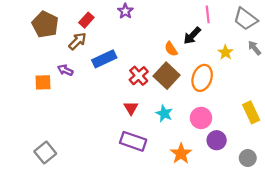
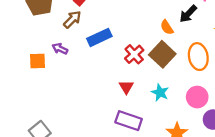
orange ellipse: (202, 78) -> (198, 57), turned -30

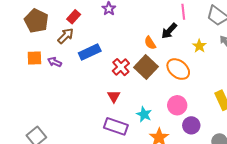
orange ellipse: (198, 57) -> (178, 69), turned -40
orange square: (37, 61) -> (34, 58), moved
cyan star: (160, 93) -> (144, 114), moved

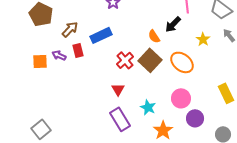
red rectangle: (74, 17) -> (78, 50), moved, turned -56
blue rectangle: (90, 52) -> (101, 35), moved
orange square: (34, 58) -> (40, 61), moved
purple rectangle: (116, 126) -> (120, 119), turned 40

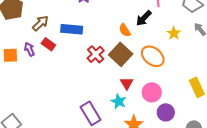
blue rectangle: (101, 35) -> (72, 29), turned 30
red rectangle: (78, 50) -> (48, 44), turned -40
purple arrow: (59, 55) -> (29, 49), turned 40
red triangle: (118, 89) -> (127, 83), moved

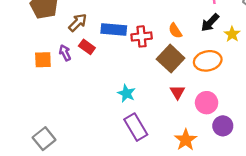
black arrow: (144, 18) -> (210, 23), moved
red cross: (96, 54) -> (142, 36), moved, turned 36
orange ellipse: (153, 56) -> (208, 61), turned -50
cyan star: (119, 101) -> (126, 93), moved

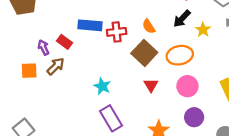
brown arrow: (78, 23) -> (56, 66), moved
orange square: (43, 60) -> (29, 71), moved
pink circle: (207, 103) -> (187, 86), moved

